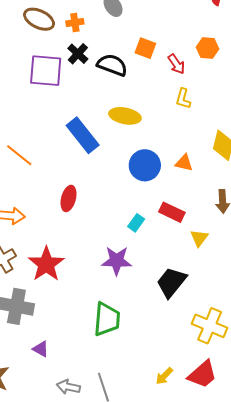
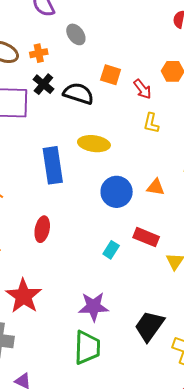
blue rectangle: (83, 135) -> (53, 165), turned 33
purple star: (117, 261) -> (94, 307), moved
black trapezoid: (171, 282) -> (149, 326), moved

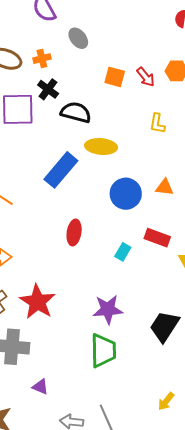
red arrow: (142, 89) -> (146, 77), moved
black semicircle: (78, 93) -> (76, 112), moved
blue rectangle: (53, 165) -> (61, 170), turned 51
red ellipse: (42, 229) -> (74, 232), moved

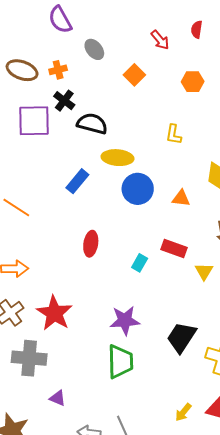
orange square: (115, 77) -> (134, 75), moved, turned 30
red arrow: (146, 77) -> (160, 40), moved
blue rectangle: (61, 170) -> (77, 181), size x0.7
blue circle: (126, 194) -> (138, 189), moved

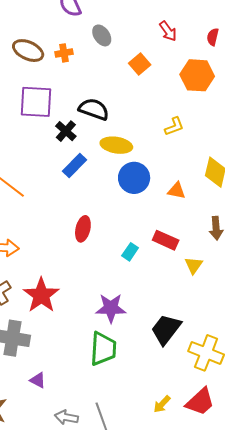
red semicircle: (197, 29) -> (213, 37), moved
orange hexagon: (193, 82) -> (197, 75), size x1.5
black cross: (64, 101) -> (66, 131), moved
yellow L-shape: (174, 134) -> (174, 126), turned -125

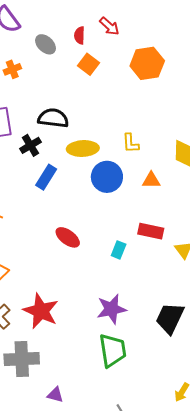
red semicircle: (213, 37) -> (79, 35), moved
yellow L-shape: (174, 126) -> (131, 143), moved, turned 120
black cross: (66, 131) -> (30, 145), turned 30
red ellipse: (83, 229) -> (68, 237), turned -55

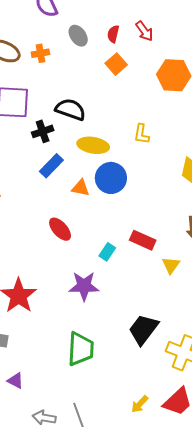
yellow L-shape: (131, 143) -> (142, 134), moved
orange triangle: (151, 180) -> (81, 188), moved
purple star: (112, 309) -> (84, 286), moved

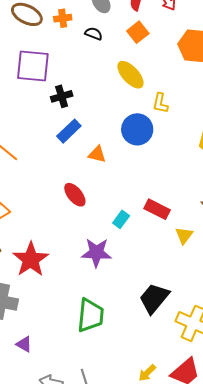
black semicircle: (70, 109) -> (94, 34), moved, size x0.6
yellow ellipse: (93, 145) -> (130, 75), moved, turned 36
blue circle: (111, 178) -> (137, 129), moved

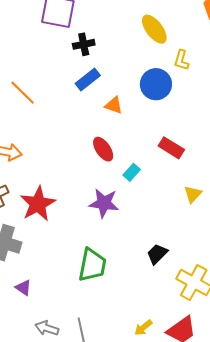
red ellipse: (75, 195) -> (103, 149), moved
red rectangle: (157, 209) -> (171, 148), moved
black trapezoid: (154, 298) -> (157, 254), size x0.7

